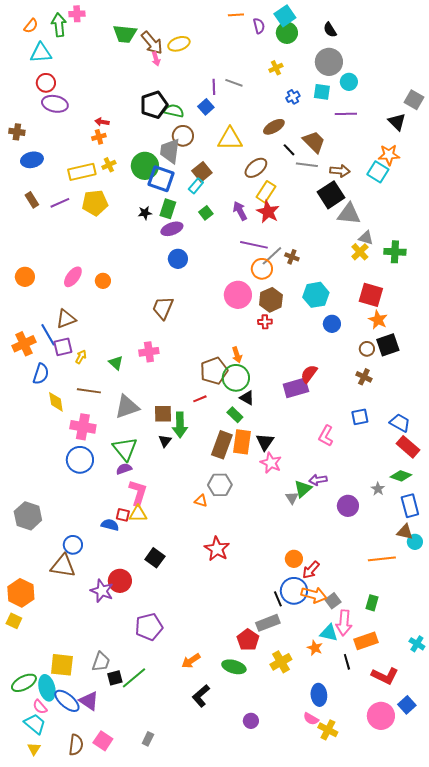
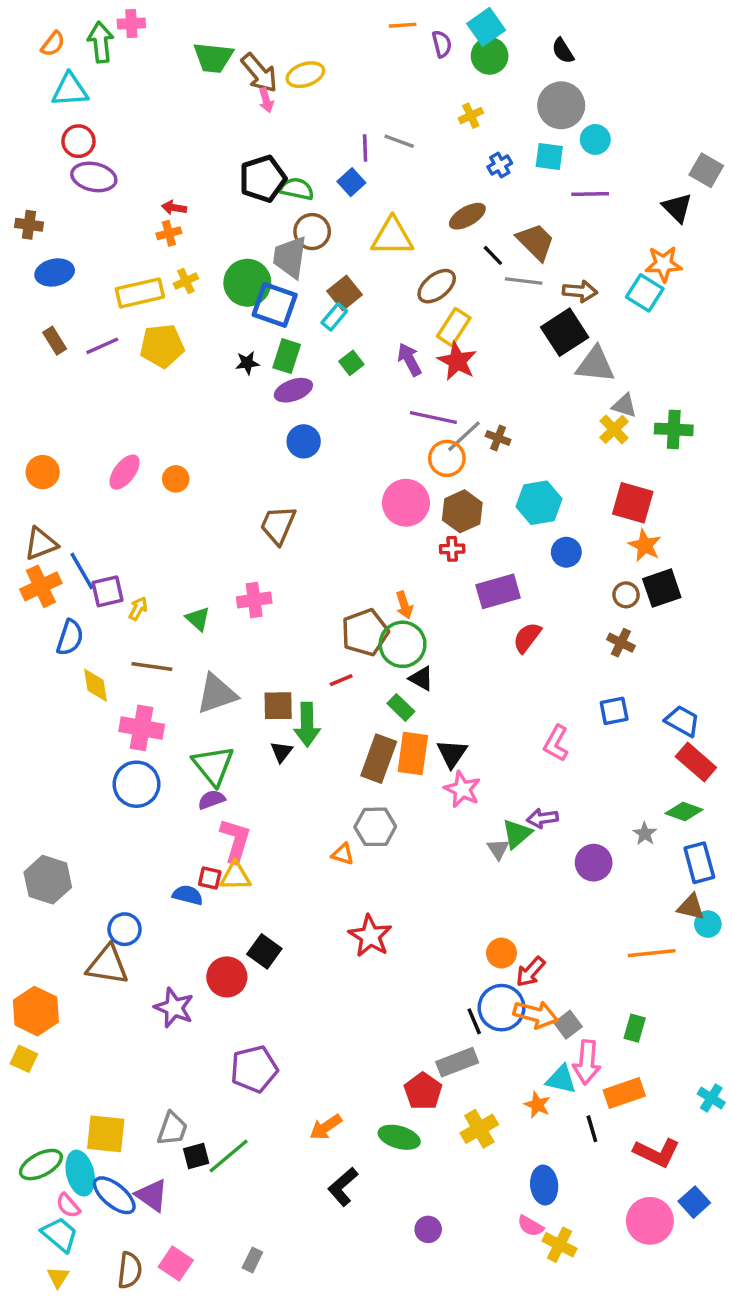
brown triangle: (66, 319) -> (41, 544), moved
purple rectangle: (296, 388) -> (498, 591), moved
red circle: (120, 581) -> (227, 977), moved

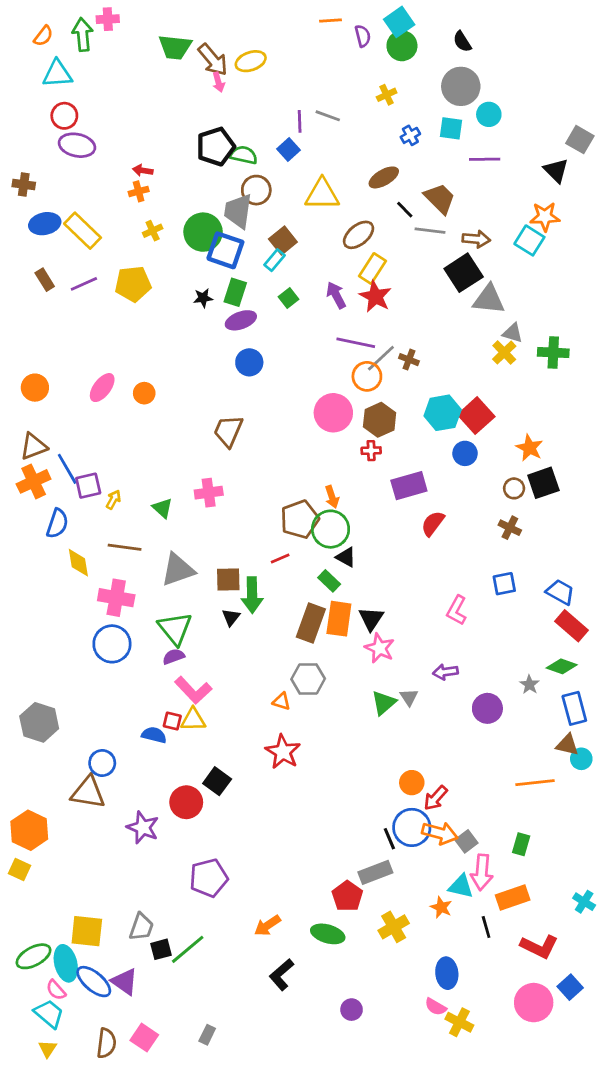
yellow rectangle: (140, 293) -> (83, 231), moved, turned 57
red square: (633, 503) -> (476, 416), moved, turned 32
green triangle: (517, 834) -> (384, 703), moved
pink L-shape: (235, 840) -> (193, 690), turned 120
red star: (370, 936) -> (283, 752), moved

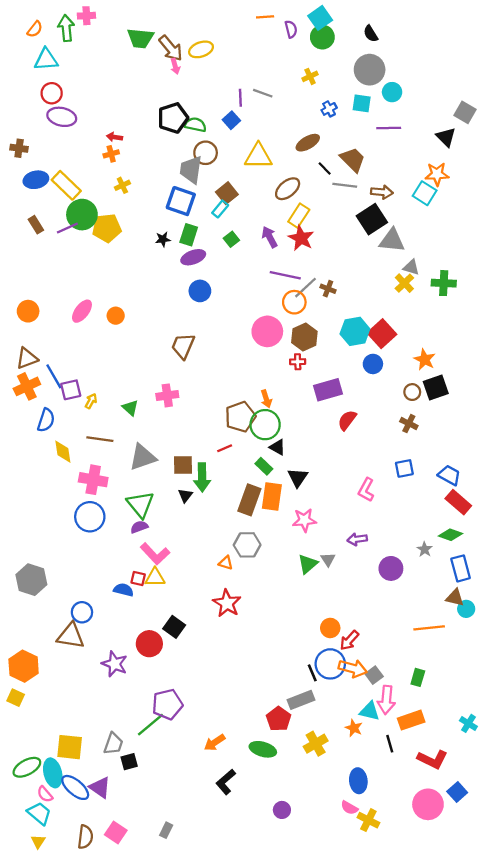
green circle: (203, 232) -> (82, 215), moved
black triangle: (371, 619) -> (298, 477), moved
pink star: (380, 648) -> (304, 520), turned -30
green line: (188, 949) -> (150, 725), moved

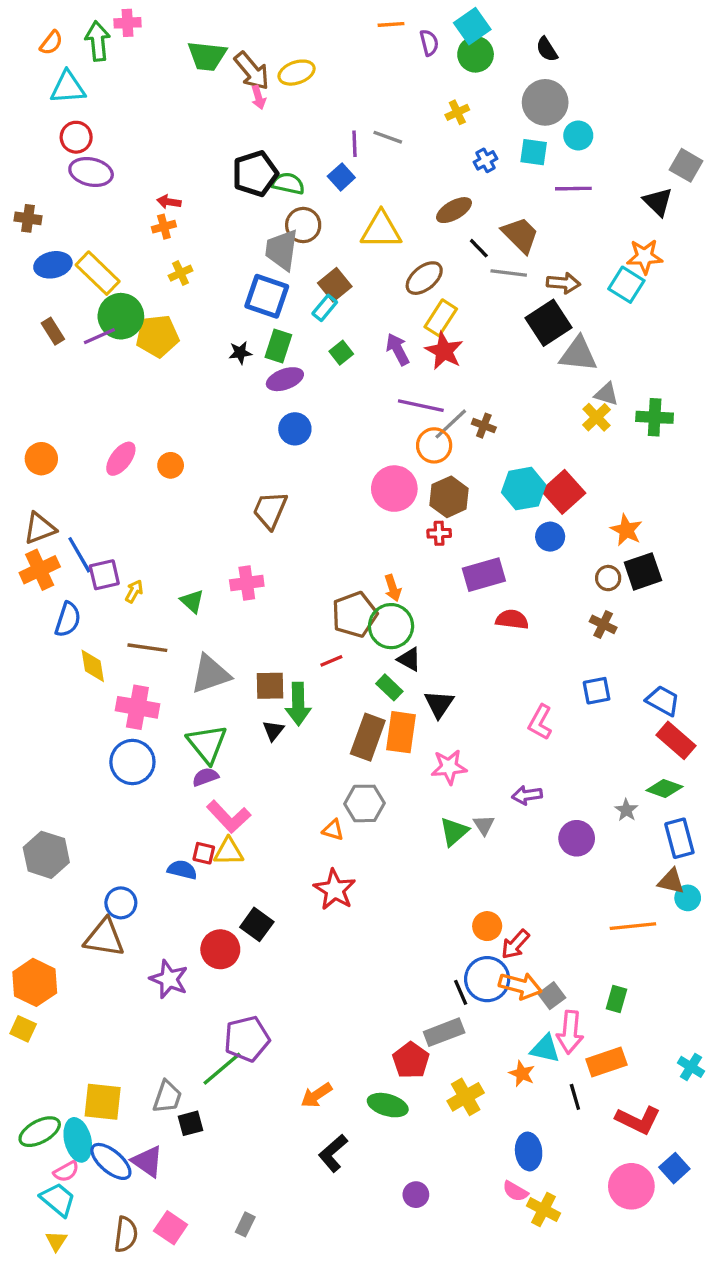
red semicircle: (347, 420) -> (512, 619), turned 60
pink semicircle: (45, 794) -> (66, 1171), turned -78

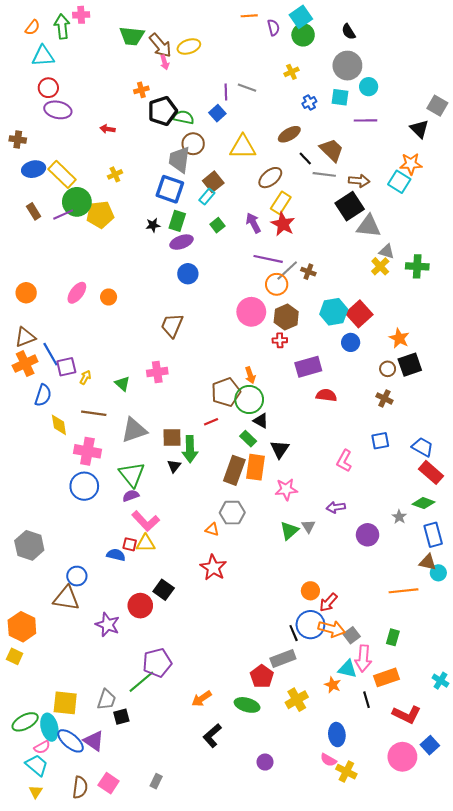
orange cross: (164, 227) -> (141, 90), moved

